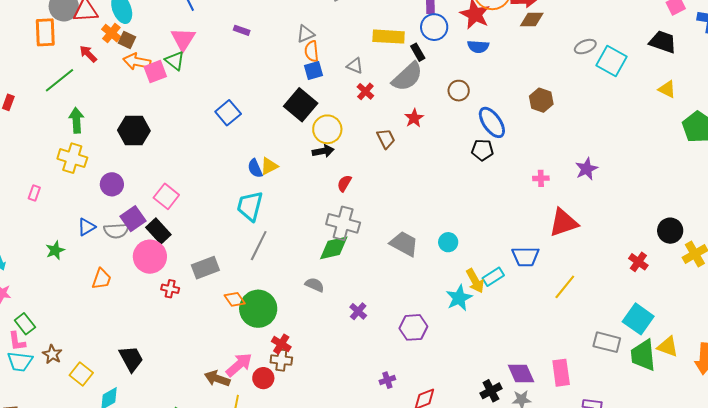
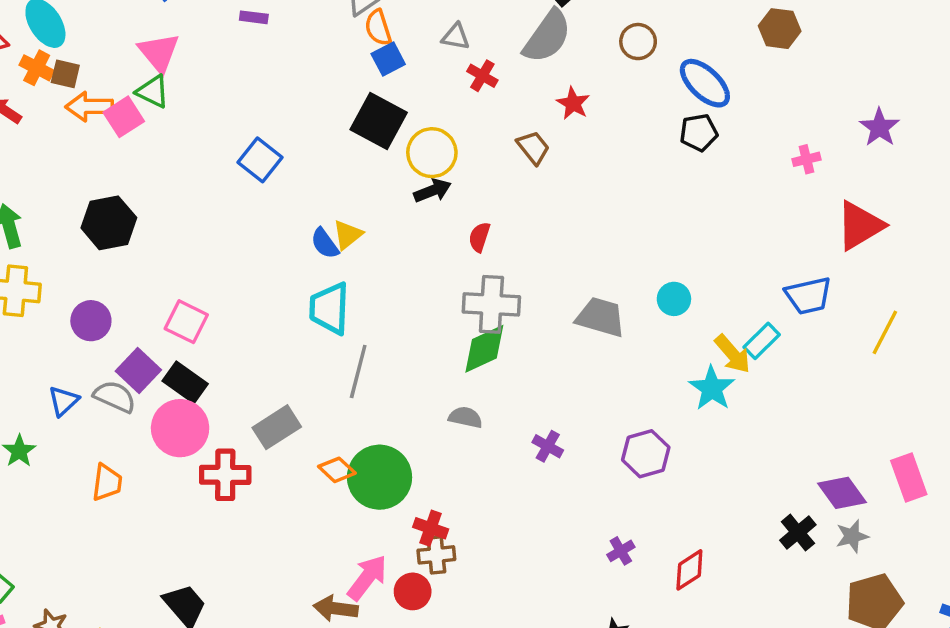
gray semicircle: (116, 231) -> (115, 397), turned -140
red cross: (170, 289) -> (225, 475), size x1.6

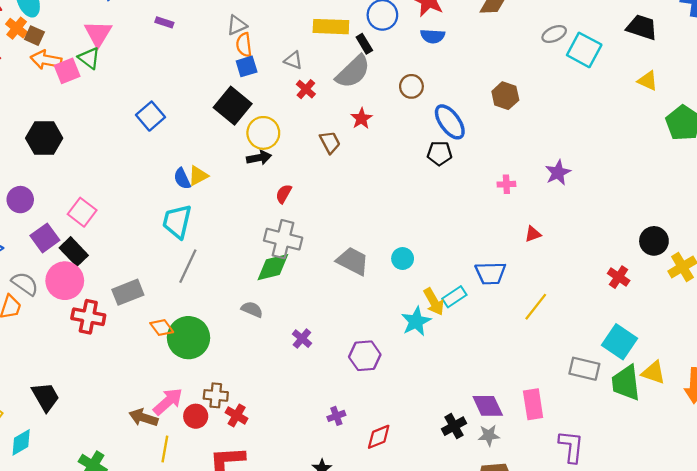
red triangle: (860, 226) -> (533, 234), size x0.5
gray semicircle: (115, 397) -> (25, 284), moved
red cross: (431, 528) -> (237, 415), moved

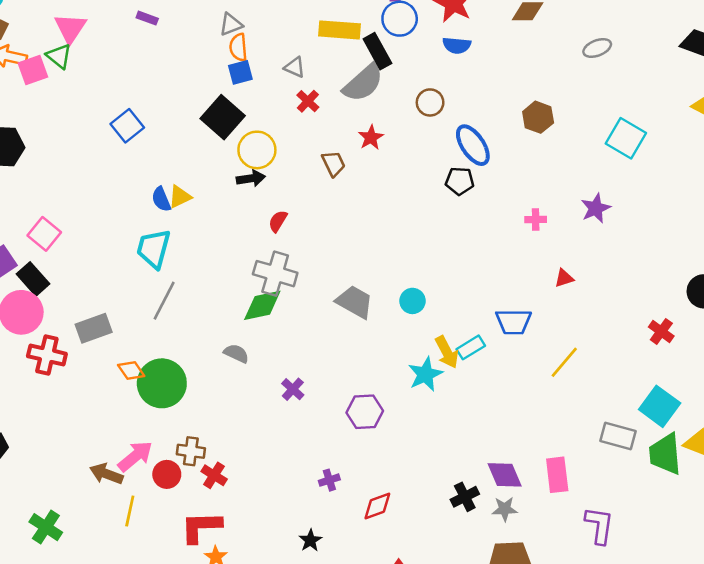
black rectangle: (364, 44) -> (377, 51), size x1.5
cyan square: (584, 50) -> (626, 138), moved

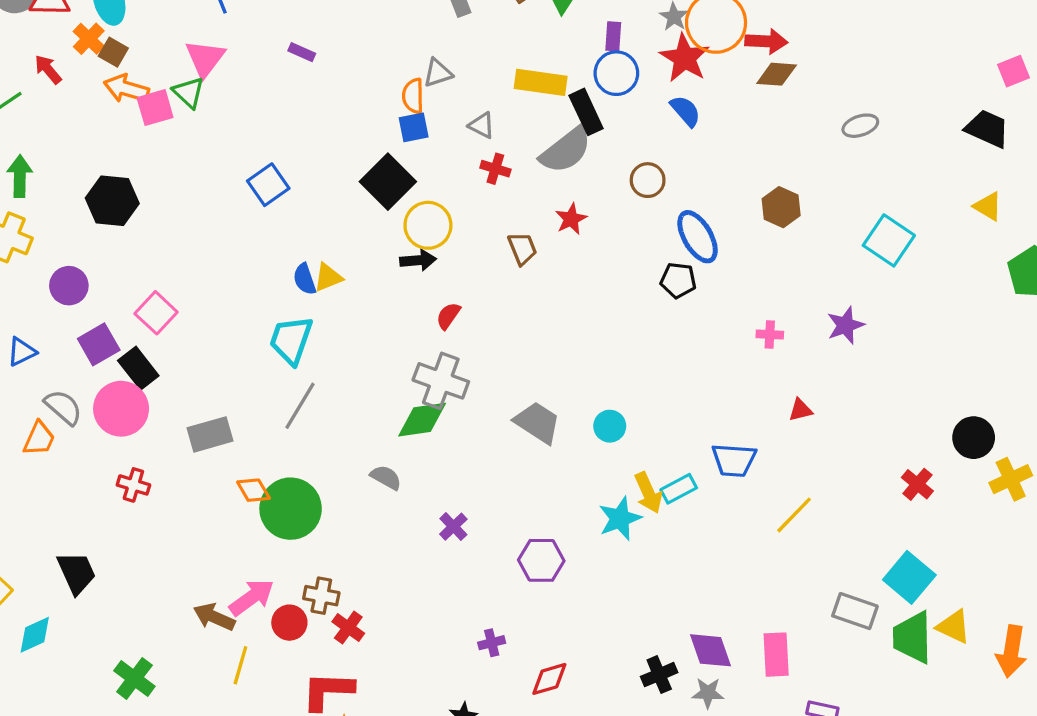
gray triangle: (231, 24) -> (438, 73), moved
blue semicircle: (457, 45) -> (685, 111), turned -140
red cross: (308, 101) -> (495, 169), turned -30
red cross: (47, 355) -> (133, 485), moved, size x0.7

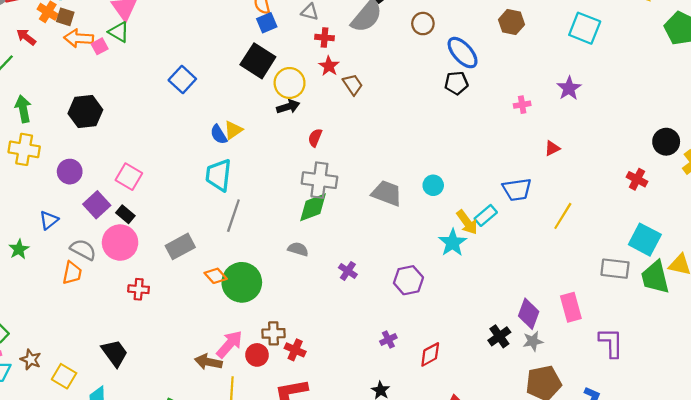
pink square: (155, 108) -> (100, 46), size x0.7
red star: (571, 219) -> (329, 66), moved
black rectangle: (138, 368) -> (125, 214), size x0.7
purple diamond: (711, 650) -> (529, 314), turned 52

